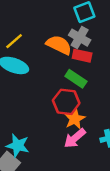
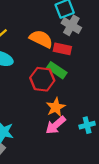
gray cross: (80, 38) -> (71, 25), moved
red hexagon: (66, 102) -> (42, 79), moved

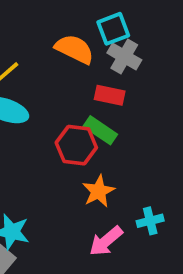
orange semicircle: (41, 39) -> (74, 49), moved
pink arrow: (56, 125) -> (106, 241), moved

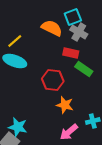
green rectangle: (100, 130) -> (84, 69), moved
orange star: (98, 191) -> (65, 105), turned -30

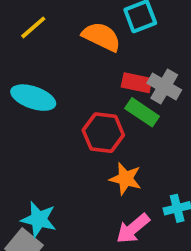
gray cross: (79, 32) -> (164, 86), moved
yellow line: (15, 41) -> (33, 27), moved
green rectangle: (84, 69) -> (142, 112), moved

